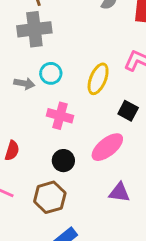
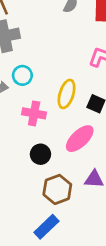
yellow ellipse: (98, 79) -> (67, 94), moved
brown hexagon: (50, 197) -> (57, 189), moved

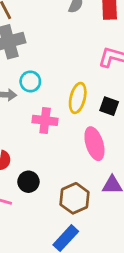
pink ellipse: (80, 139) -> (94, 144), turned -60
black circle: (40, 154) -> (28, 182), moved

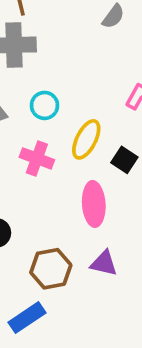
cyan circle: (30, 81) -> (44, 105), moved

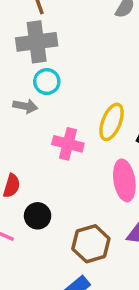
cyan circle: (44, 105) -> (47, 82), moved

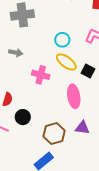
cyan circle: (47, 82) -> (62, 40), moved
yellow ellipse: (112, 122) -> (66, 62), turned -75

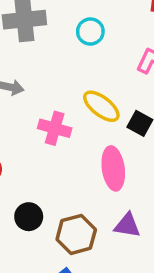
cyan circle: (62, 40) -> (90, 31), moved
black circle: (23, 117) -> (29, 217), moved

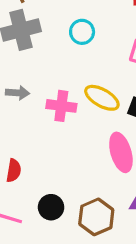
pink cross: (55, 128) -> (61, 106), moved

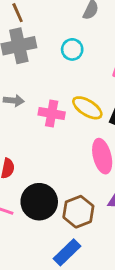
black circle: (51, 207) -> (39, 202), size x1.6

